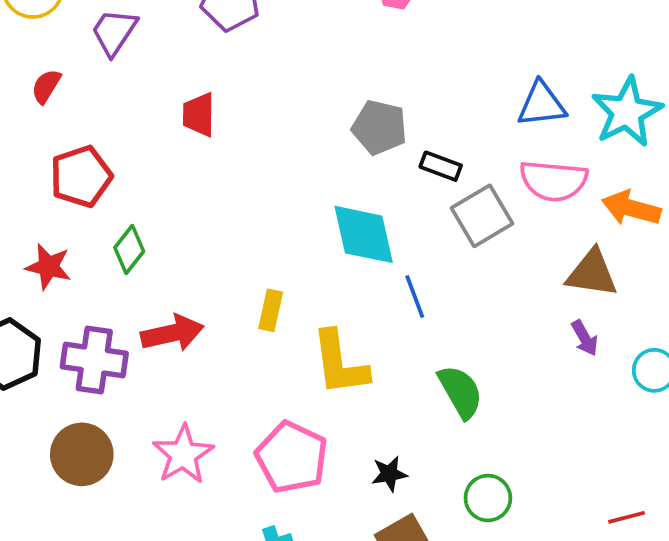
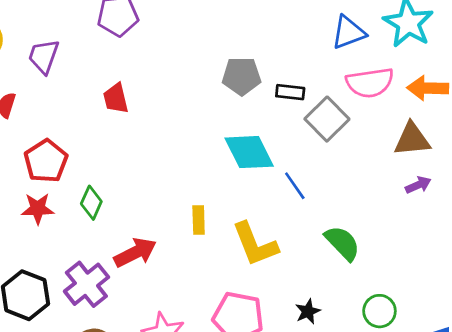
red star: (48, 267) -> (38, 209), moved
purple arrow: (585, 338) -> (418, 185), turned -70
purple cross: (94, 360) -> (86, 284), turned -33

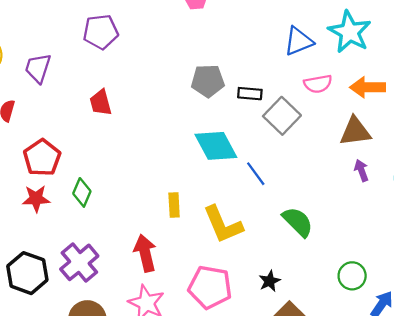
pink semicircle: (370, 83) -> (318, 84), size x0.7
purple arrow: (418, 185) -> (361, 170), turned -85
red arrow: (135, 252) -> (145, 253), moved, turned -75
green circle: (379, 311) -> (352, 276), moved

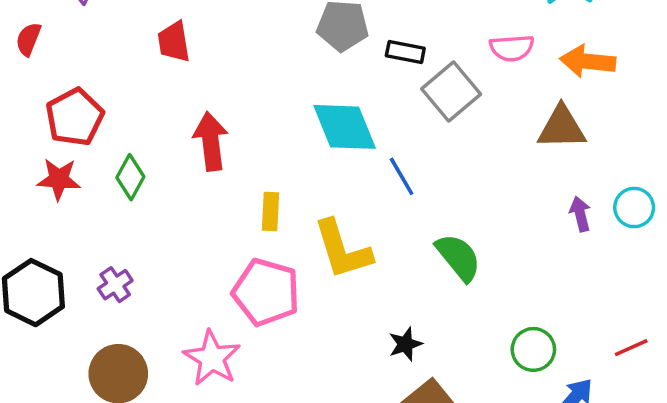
purple arrow: (361, 170) -> (580, 214), moved
red arrow: (145, 253) -> (211, 141), moved
purple cross: (79, 262) -> (115, 285), size x0.6
pink pentagon: (210, 287) -> (266, 292), moved

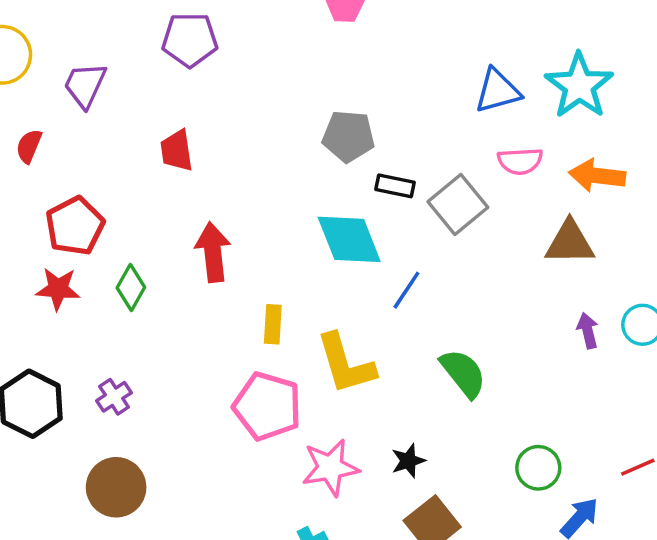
black rectangle: (405, 52) -> (395, 186), moved
blue line: (402, 176) -> (406, 290), turned 63
pink star: (212, 358) -> (330, 468), moved, turned 30

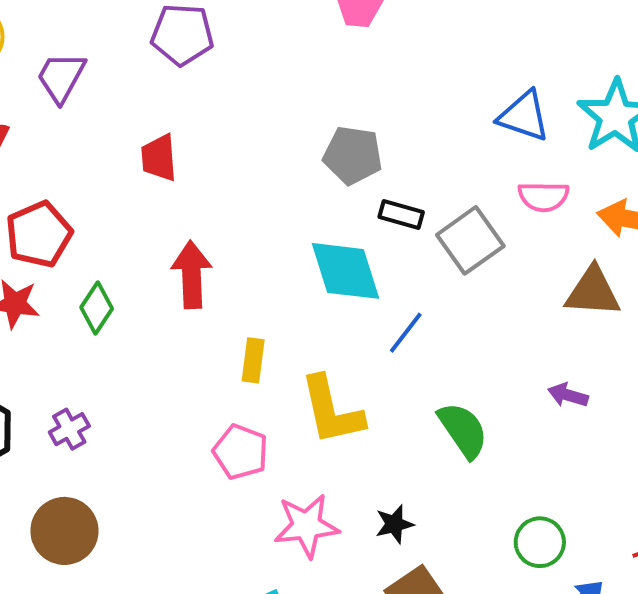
blue triangle: (498, 91) -> (524, 116), turned 30
purple arrow: (588, 331) -> (568, 395), moved, turned -64
pink pentagon: (267, 406) -> (241, 452), size x0.7

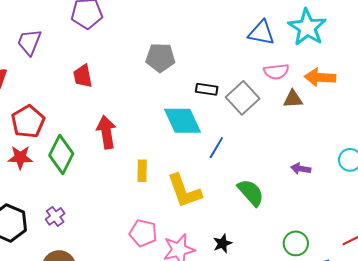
gray pentagon: (353, 155) -> (160, 58), moved
brown triangle: (593, 292) -> (293, 99), moved, size x0.7
green diamond: (97, 308) -> (61, 155), size x1.5
pink pentagon: (241, 452) -> (143, 233), moved

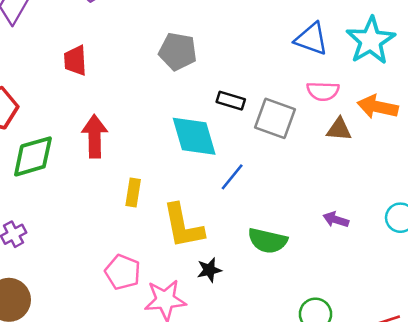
gray square: (243, 98) -> (275, 118), turned -36
green diamond: (61, 155) -> (33, 156), turned 39
green semicircle: (251, 193) -> (268, 241), turned 136
black star: (222, 243) -> (209, 270), moved

